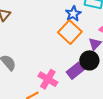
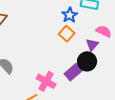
orange square: (70, 32) -> (67, 34), size x0.7

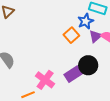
blue star: (70, 15) -> (86, 21), moved
purple triangle: (92, 45) -> (95, 36), moved

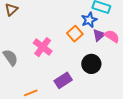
purple rectangle: (73, 74) -> (63, 80), moved
pink cross: (45, 80) -> (43, 47), moved

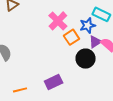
pink cross: (43, 47) -> (58, 21), moved
black circle: (91, 64) -> (86, 59), moved

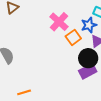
purple rectangle: (54, 82) -> (88, 71), moved

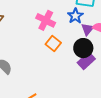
orange square: (73, 37) -> (53, 44), moved

